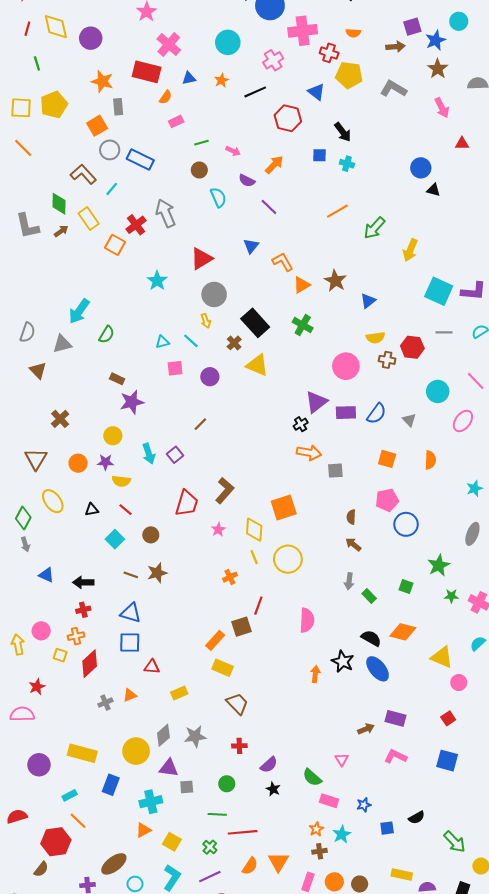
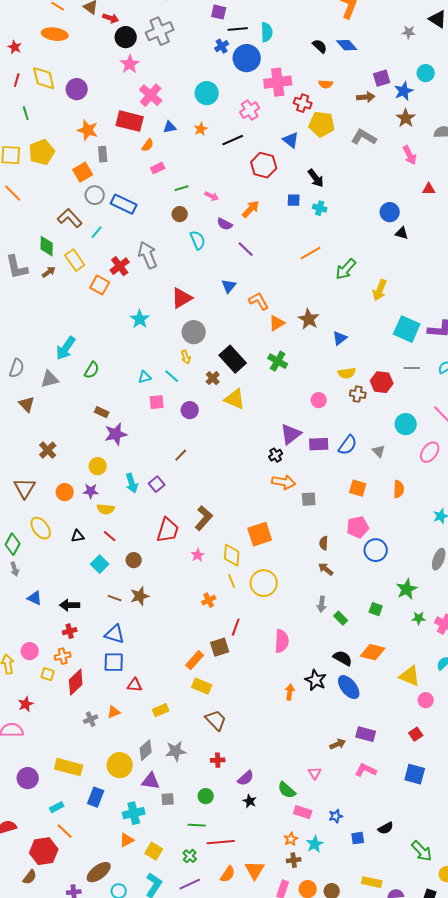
pink circle: (346, 366) -> (319, 400), size x0.6

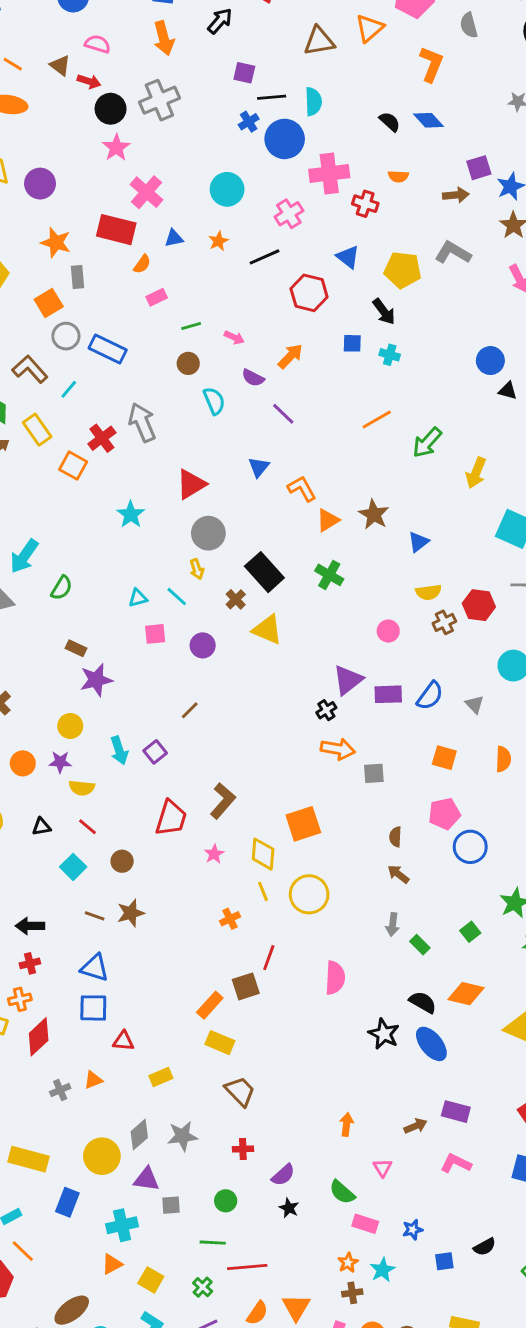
yellow pentagon: (322, 124) -> (403, 270), moved
brown cross: (358, 394) -> (444, 622), turned -35
green square: (376, 609) -> (470, 932), turned 32
orange arrow: (290, 692) -> (346, 1125), moved

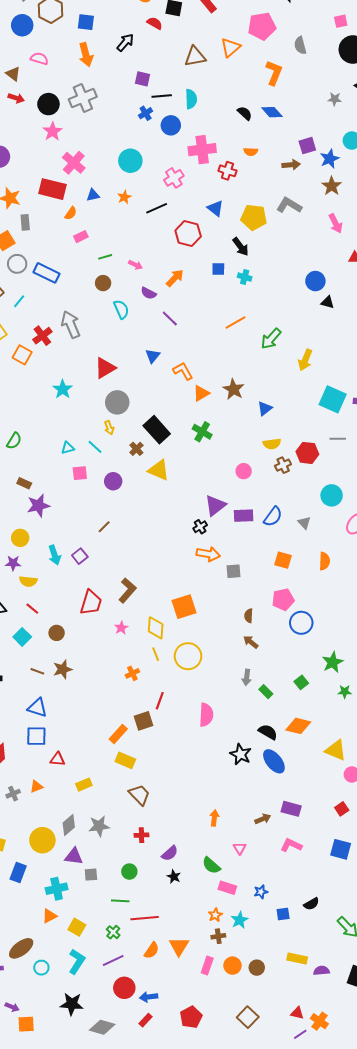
red arrow: (89, 81) -> (16, 98), moved
blue circle: (285, 139) -> (171, 125), size x0.7

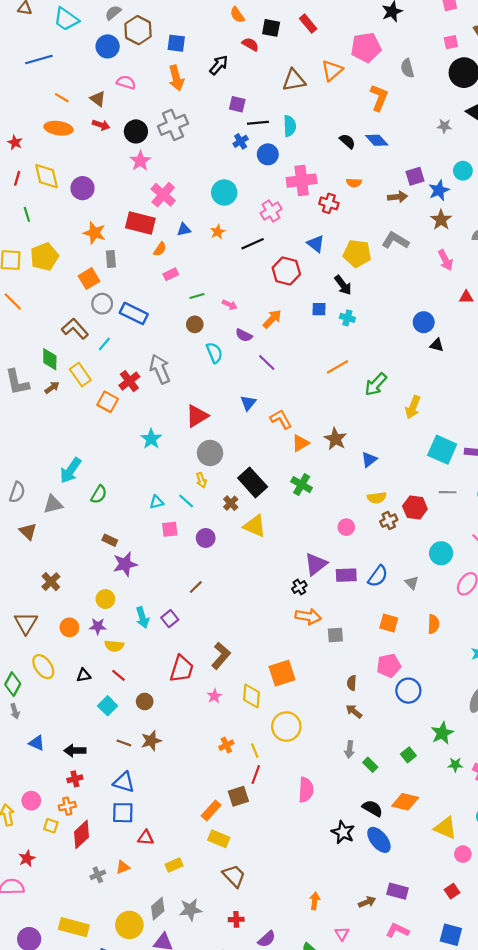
yellow line: (156, 654) -> (255, 751), moved

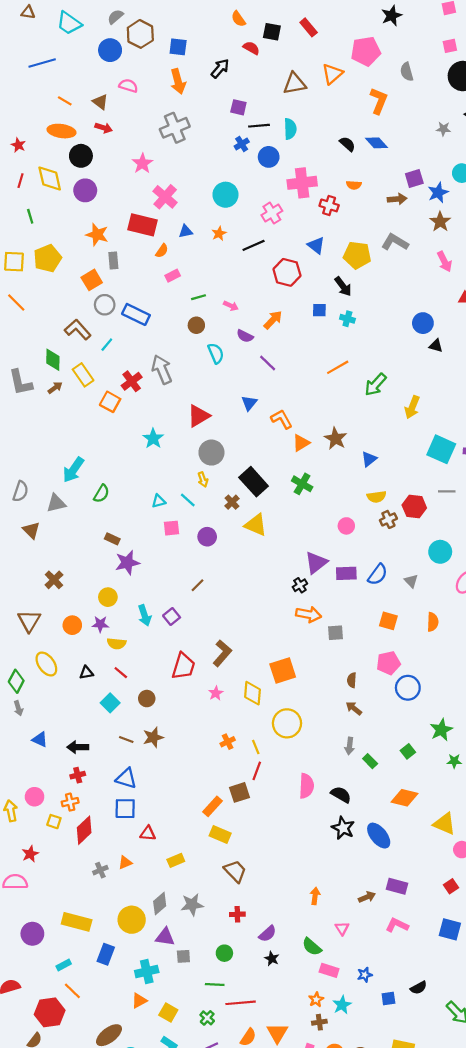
black circle: (136, 131) -> (81, 156), moved
black semicircle: (372, 808) -> (341, 795), moved

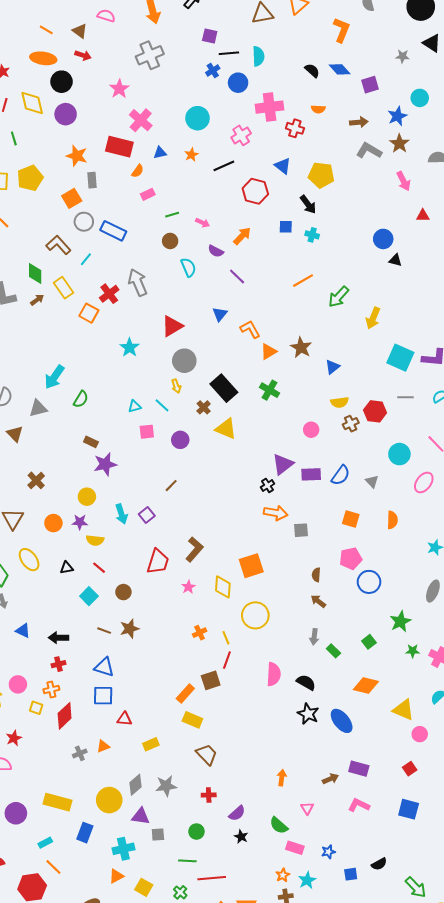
purple square: (414, 179) -> (370, 85), moved
gray L-shape: (395, 242) -> (369, 151), moved

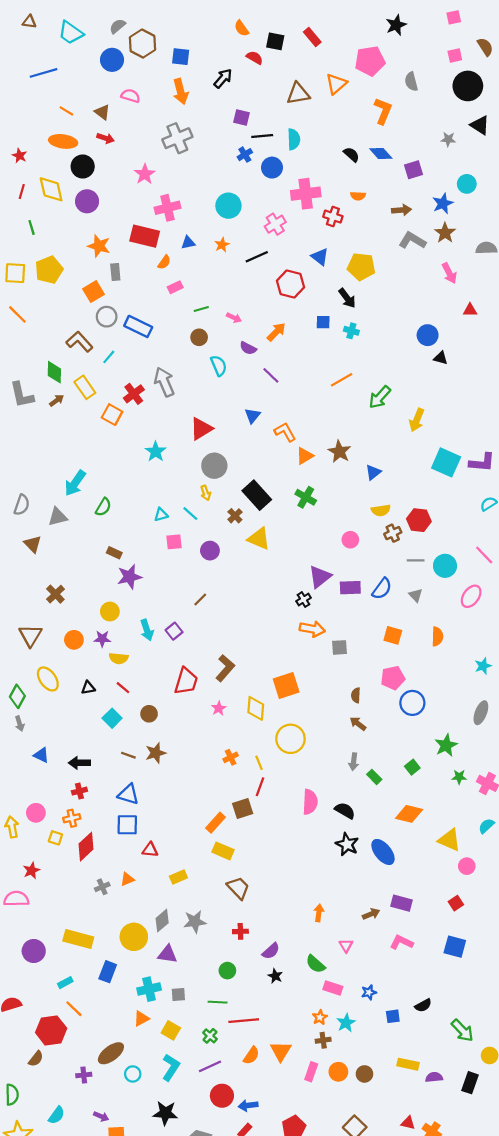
pink cross: (141, 120) -> (168, 208), turned 35
gray line: (406, 397) -> (416, 560), moved
gray square: (158, 835) -> (178, 995), moved

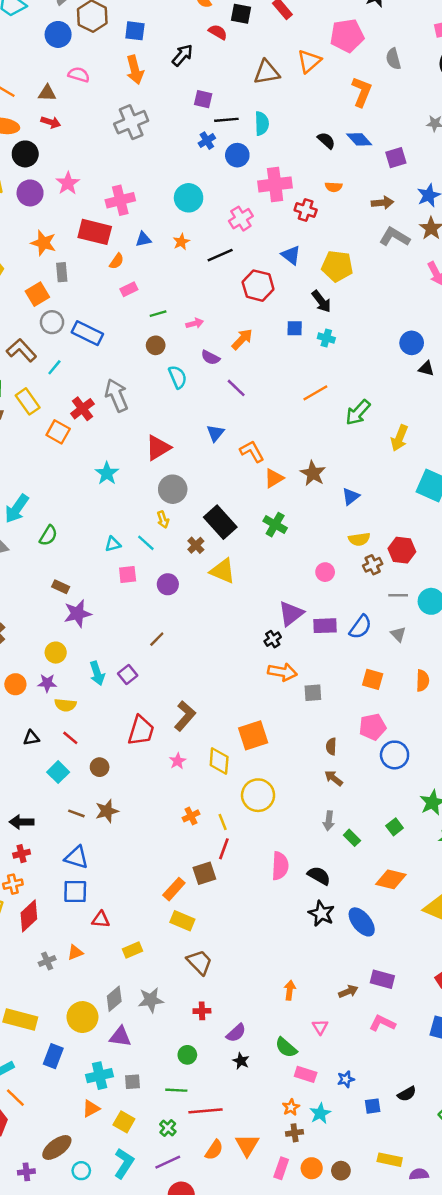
brown triangle: (102, 112) -> (47, 93), turned -35
pink star: (145, 174) -> (68, 183), moved
pink arrow: (234, 318) -> (195, 323), turned -40

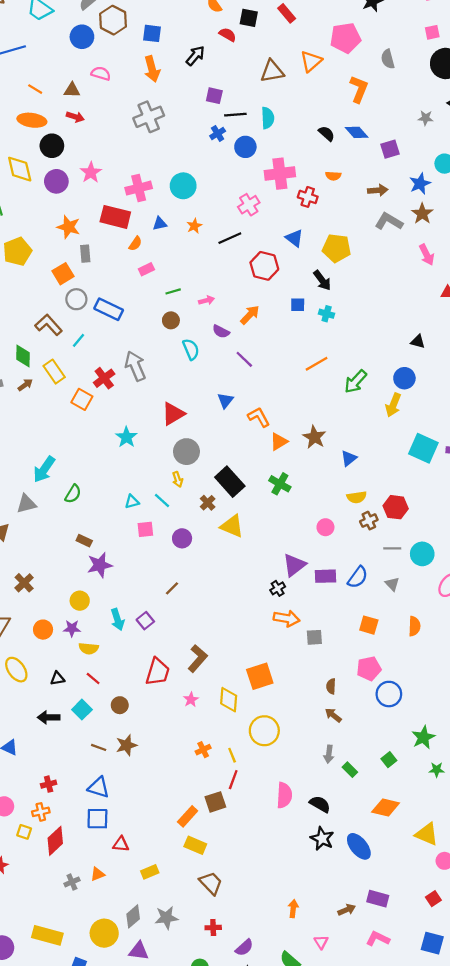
cyan circle: (189, 198) -> (183, 186), moved
blue circle: (412, 343) -> (404, 378), moved
black arrow: (22, 822) -> (49, 717), moved

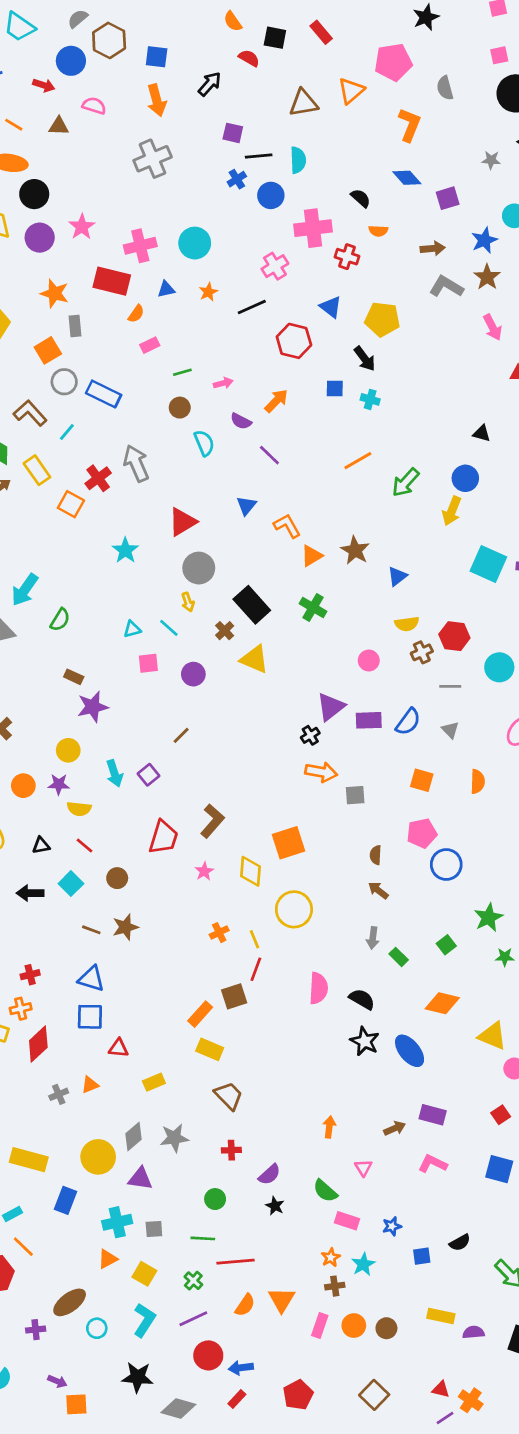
red arrow: (75, 117) -> (44, 85), moved
black semicircle: (327, 134) -> (361, 198), moved
cyan circle: (422, 554) -> (499, 667), moved

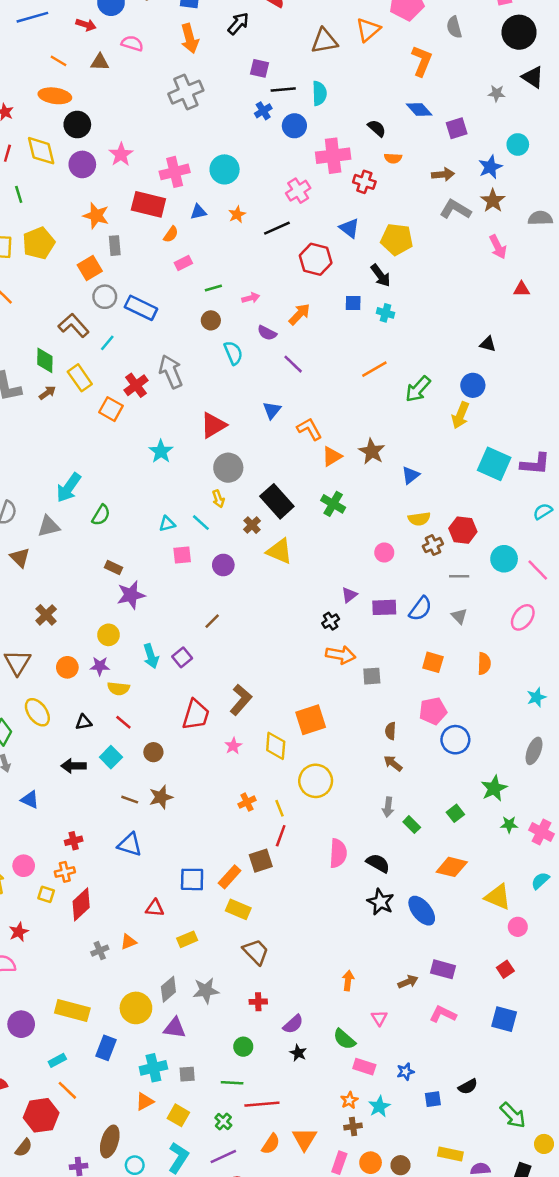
purple triangle: (331, 707) -> (349, 595), size x0.6
blue square: (90, 1017) -> (192, 879), moved
brown ellipse: (70, 1302) -> (110, 1141), turned -36

